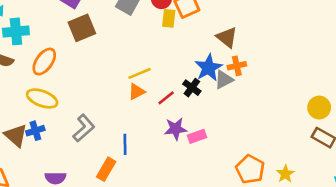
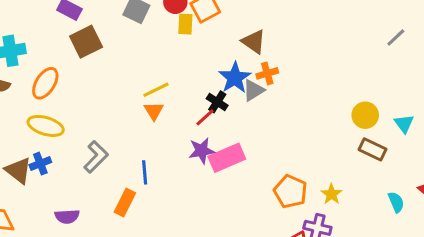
orange triangle: (137, 92) -> (154, 111), turned -30
red line: (166, 98) -> (205, 117), moved
pink rectangle: (197, 136) -> (227, 158), size x1.6

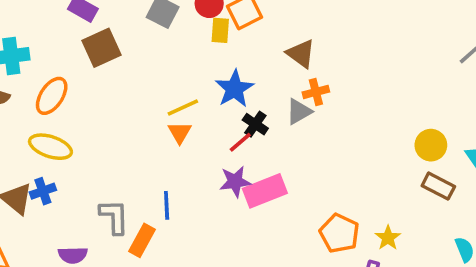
blue star: (235, 78) -> (234, 89), moved
gray L-shape: (96, 157) -> (114, 217), moved, turned -48

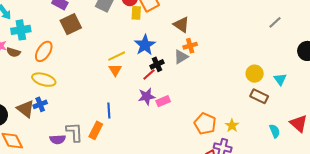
black cross: (255, 124) -> (157, 64), turned 32
pink rectangle: (265, 191) -> (163, 101), size x0.6
gray L-shape: (114, 217) -> (74, 132), moved

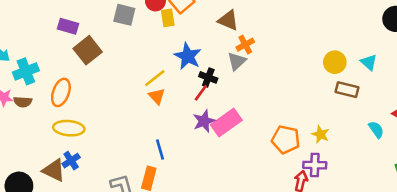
black cross: (157, 64) -> (208, 77), turned -32
pink rectangle: (163, 101) -> (226, 123), size x1.6

